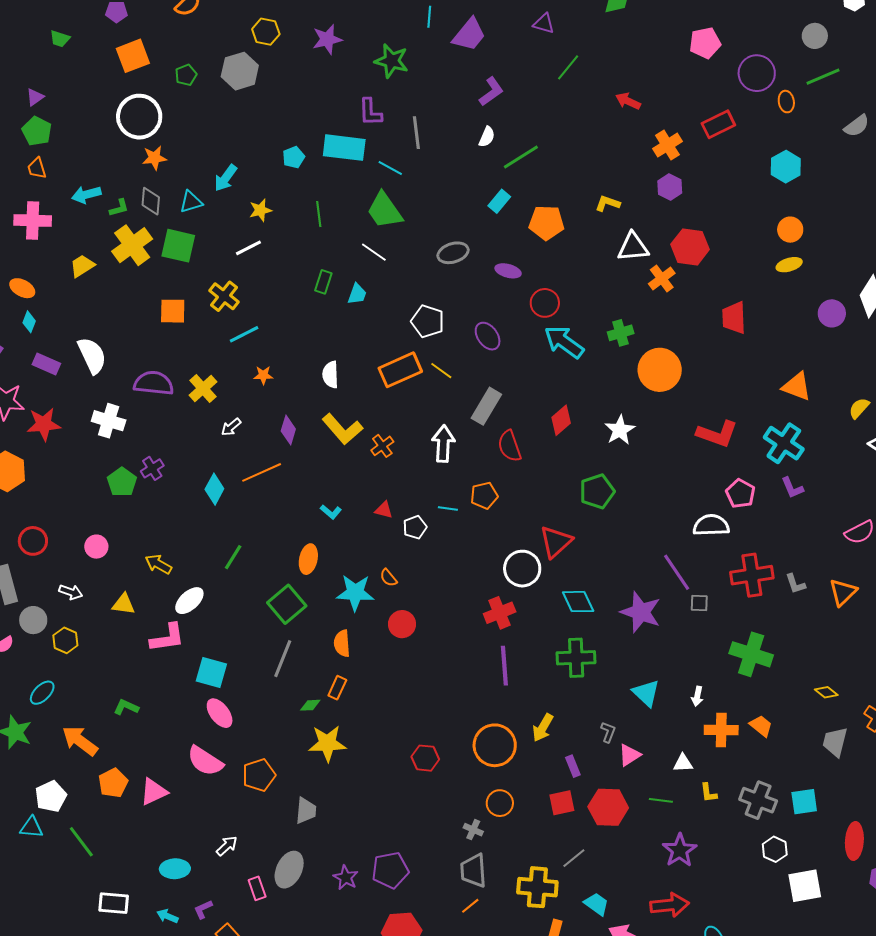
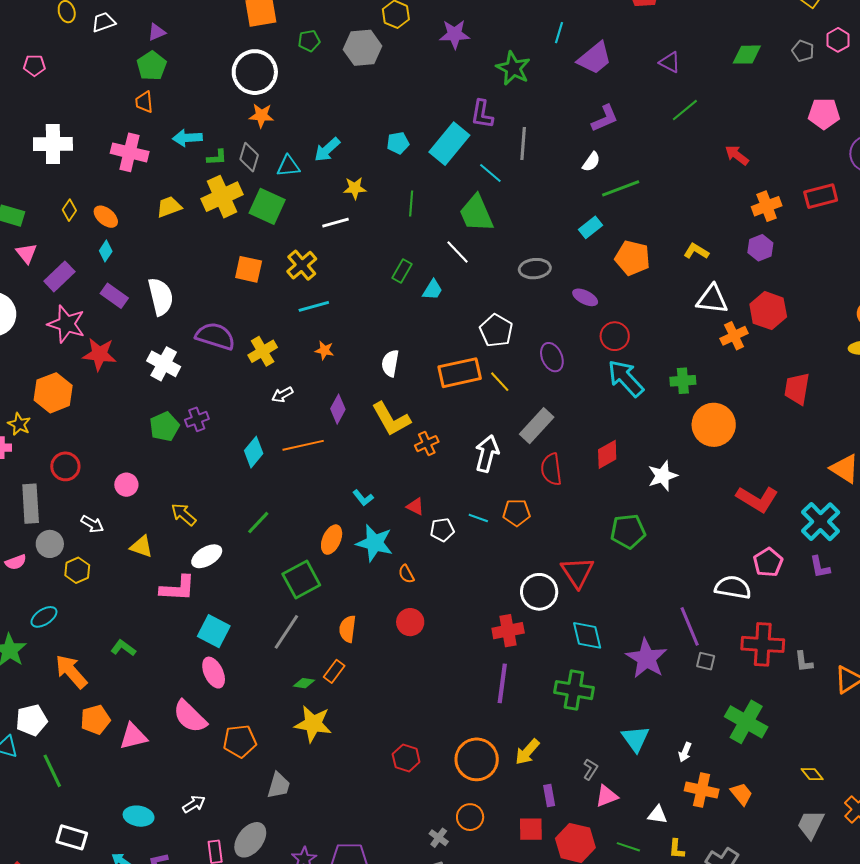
cyan rectangle: (344, 148) -> (449, 144), turned -69
red triangle: (556, 542) -> (577, 572), turned -33
cyan star: (355, 593) -> (375, 543), moved

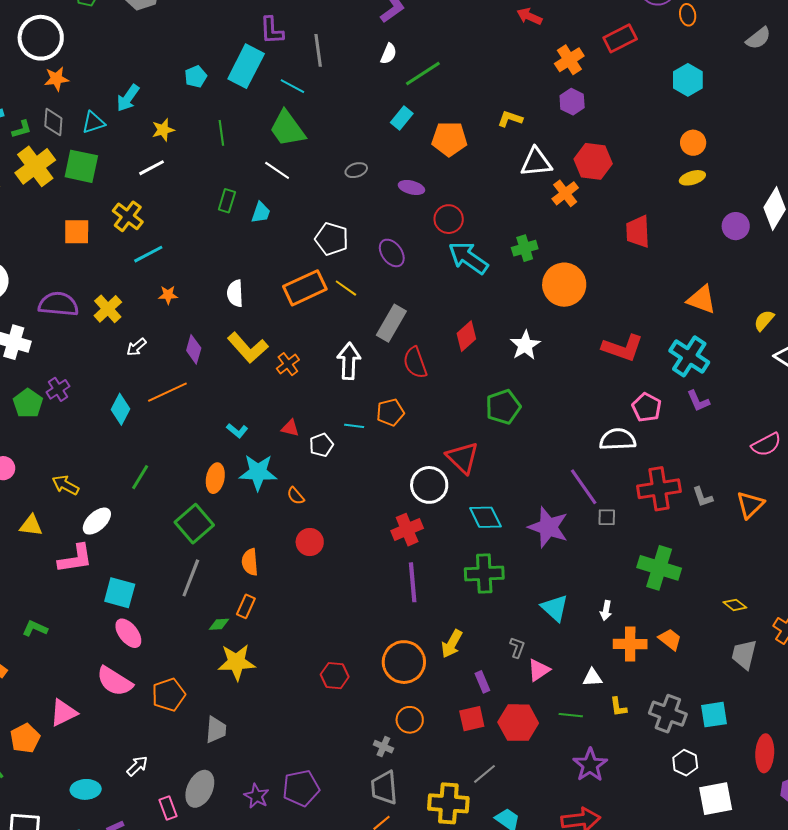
gray ellipse: (535, 269) -> (356, 170), size x0.7
orange pentagon: (95, 720) -> (25, 738), moved

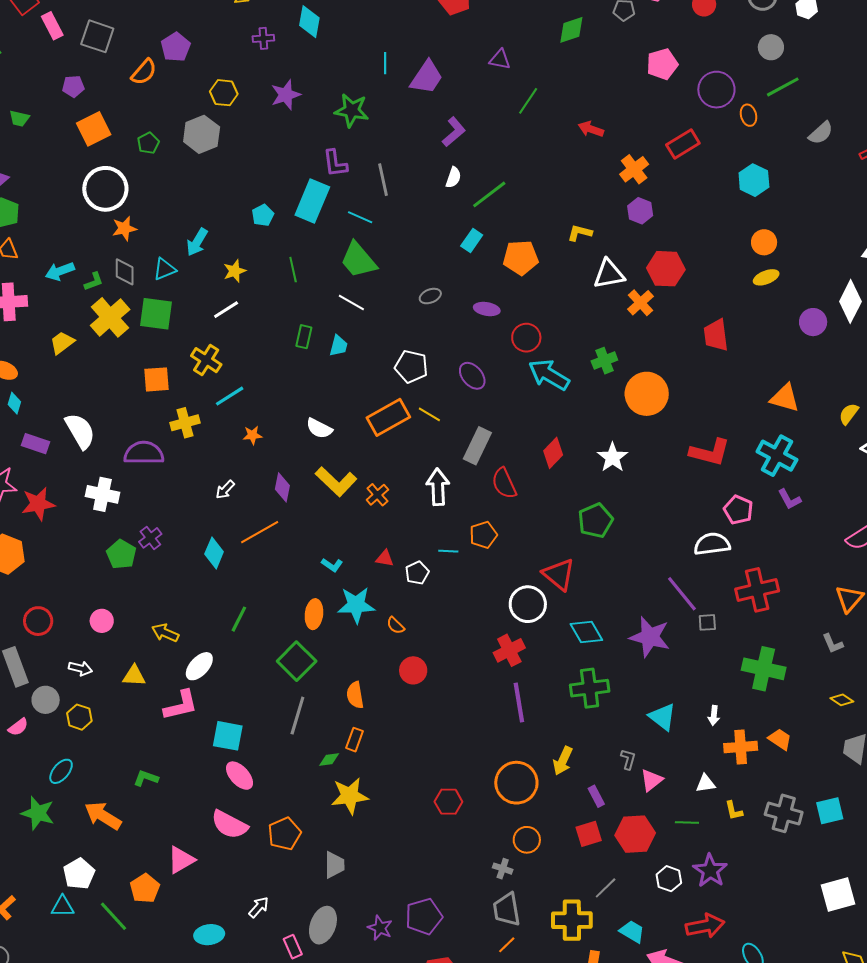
white semicircle: (235, 293) -> (319, 428), turned -56
yellow cross: (108, 309) -> (185, 423), moved, turned 32
gray L-shape: (703, 497) -> (833, 644), moved
white hexagon: (685, 763) -> (669, 879), moved

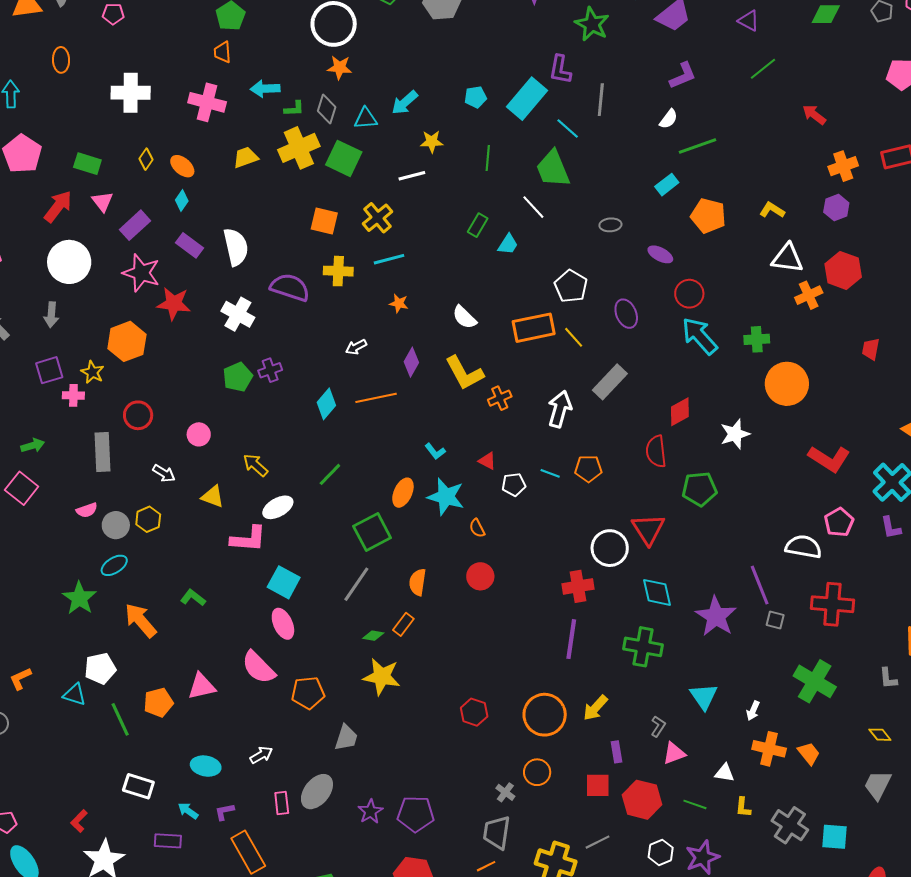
red trapezoid: (716, 335) -> (871, 349), size x0.7
red semicircle: (504, 483) -> (656, 451), moved
gray circle: (46, 700) -> (116, 525), moved

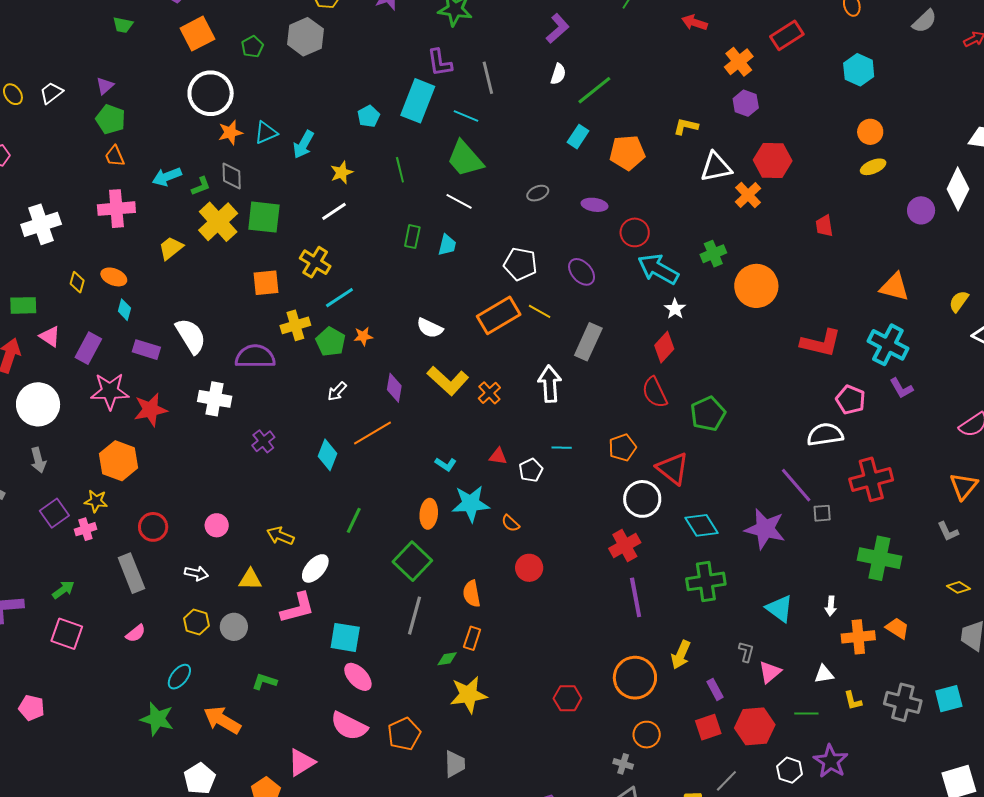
cyan triangle: (366, 118) -> (266, 133), moved
green pentagon: (238, 377) -> (331, 342), moved
white star: (735, 434) -> (675, 309), moved, size x0.7
orange pentagon: (588, 469) -> (622, 448), moved
gray circle: (116, 525) -> (234, 627), moved

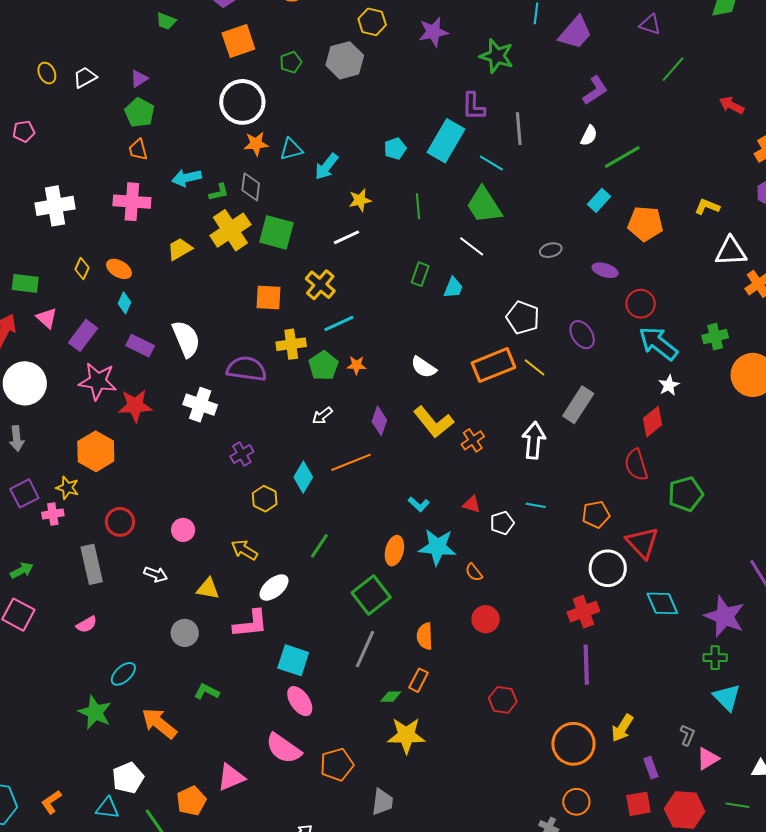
green cross: (706, 581) -> (715, 658), moved, size x0.6
yellow hexagon: (197, 622) -> (265, 499), moved
red hexagon: (567, 698) -> (503, 700), moved

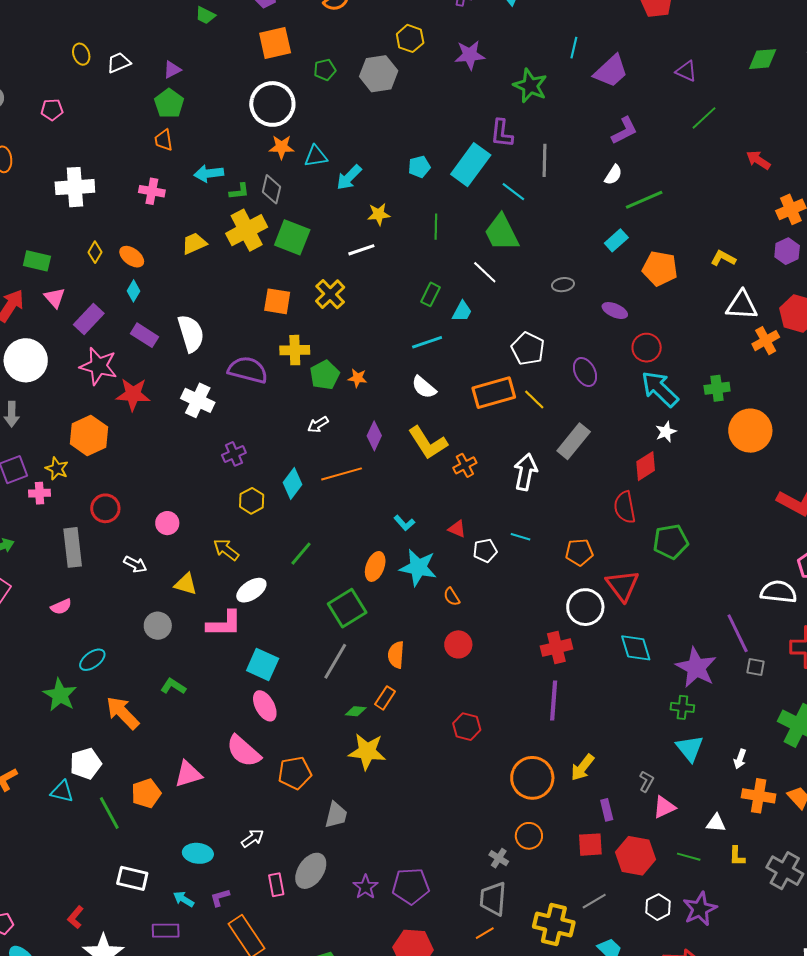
pink cross: (132, 202) -> (152, 191), size x0.7
cyan line: (339, 323) -> (427, 342), moved

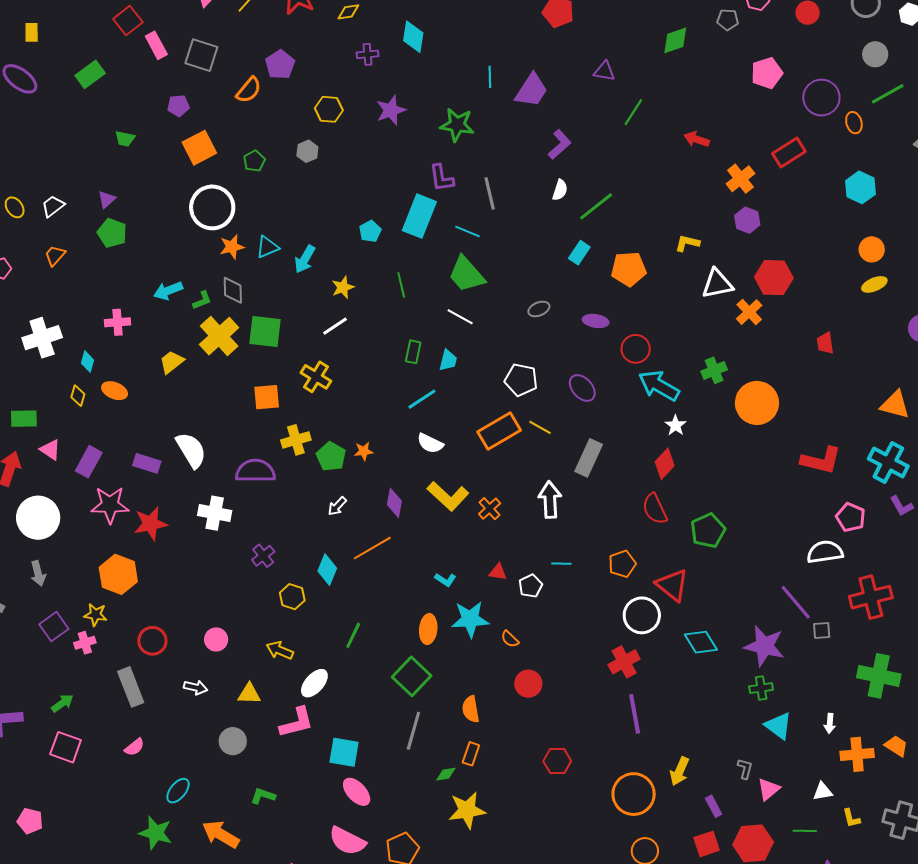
gray hexagon: (379, 74) -> (307, 151), size x0.6
orange trapezoid: (164, 140) -> (55, 255), moved, turned 65
cyan diamond: (134, 291) -> (87, 362), moved

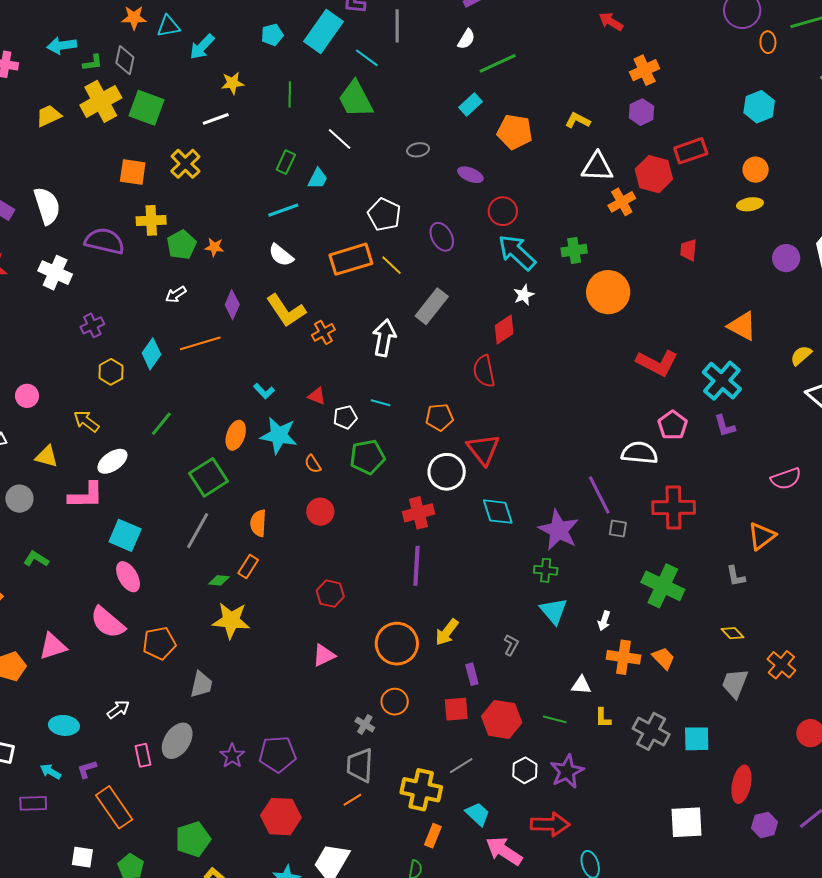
red rectangle: (789, 153) -> (691, 151), moved
green pentagon: (708, 531) -> (367, 457), moved
pink triangle: (769, 789) -> (324, 655), moved

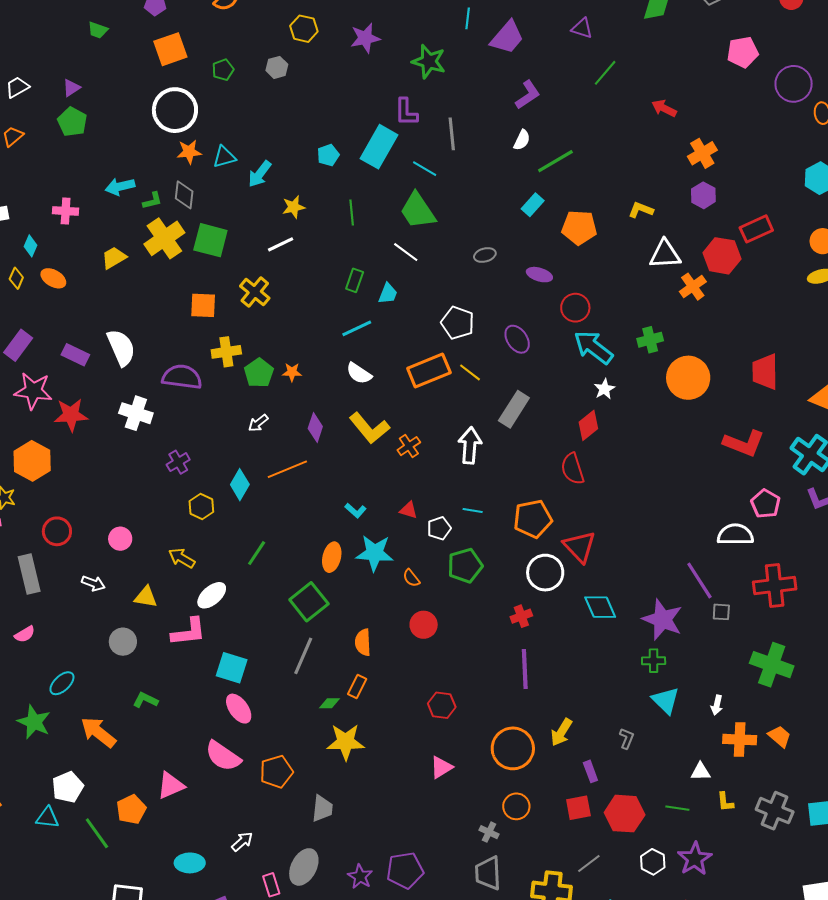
red trapezoid: (688, 250) -> (765, 372), moved, size x1.6
orange pentagon: (440, 417) -> (533, 519), size x1.4
red cross: (418, 513) -> (521, 616), size x0.7

